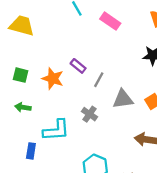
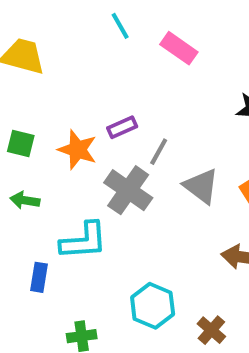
purple rectangle: (78, 66) -> (122, 127), turned -63
gray triangle: (123, 99) -> (201, 186), turned 45
gray cross: (90, 114) -> (128, 190), moved, size x1.6

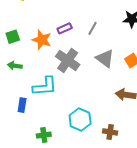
green square: (21, 144) -> (13, 37), turned -32
gray line: (159, 152) -> (92, 28), moved
brown cross: (211, 330) -> (110, 132), turned -32

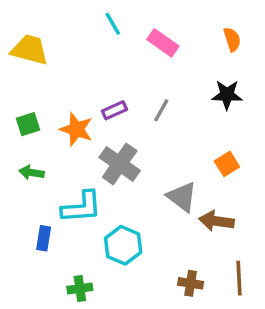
gray triangle: (105, 58) -> (182, 197), moved
cyan hexagon: (80, 120) -> (123, 245), moved

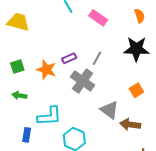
black star: (227, 95) -> (136, 49), size x1.4
gray cross: (120, 164) -> (83, 81), moved

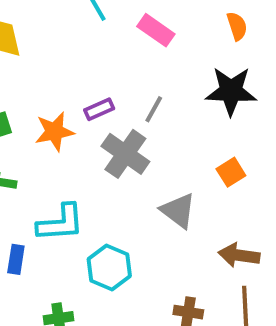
orange star: (46, 70) -> (54, 132), turned -30
brown arrow: (130, 124) -> (239, 255), moved

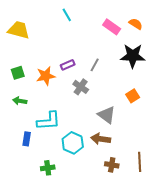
orange semicircle: (237, 26) -> (136, 24), turned -40
pink rectangle: (156, 30) -> (112, 27), moved
gray cross: (125, 154) -> (81, 87), size x0.7
brown arrow: (239, 255) -> (101, 139), moved

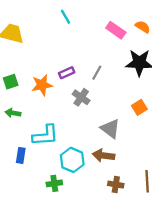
green cross: (48, 168) -> (54, 183), moved

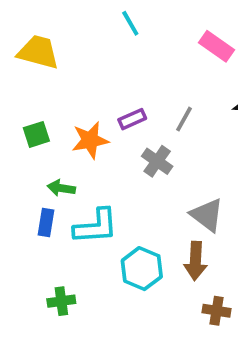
green arrow: (13, 113) -> (61, 188), moved
blue rectangle: (21, 155) -> (46, 223), moved
brown arrow: (104, 155) -> (195, 261), turned -95
green cross: (54, 183) -> (61, 301), moved

